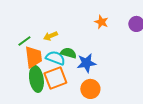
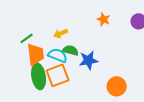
yellow arrow: (50, 36) -> (61, 33), moved
orange circle: (90, 89) -> (117, 86), moved

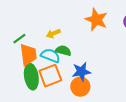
orange star: (104, 19) -> (96, 20), size x1.6
blue star: (89, 60) -> (81, 72), moved
orange circle: (117, 86) -> (80, 87), moved

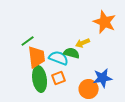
yellow arrow: (53, 34) -> (83, 43), moved
blue star: (81, 72) -> (103, 78), moved
orange square: (50, 76) -> (59, 78), size x0.6

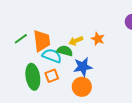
orange star: (105, 22) -> (98, 39), moved, size x0.6
orange trapezoid: (37, 57) -> (42, 41), moved
blue star: (103, 78) -> (83, 67), moved

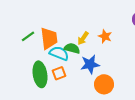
yellow arrow: (76, 41) -> (83, 38), turned -32
orange circle: (82, 87) -> (104, 84), moved

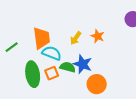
green line: (28, 36) -> (12, 47), moved
green semicircle: (72, 48) -> (68, 67), moved
blue star: (90, 64) -> (83, 64), turned 30

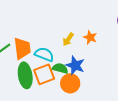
orange trapezoid: (42, 38) -> (22, 48), moved
orange square: (52, 73) -> (44, 74), size x1.5
orange circle: (97, 84) -> (70, 83), moved

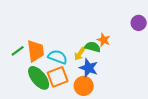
yellow arrow: (68, 39) -> (80, 54), moved
green semicircle: (60, 68) -> (93, 47), moved
green ellipse: (25, 75) -> (39, 78), turned -30

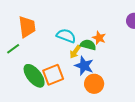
orange trapezoid: (36, 51) -> (27, 27), moved
cyan semicircle: (58, 57) -> (66, 36), moved
orange circle: (84, 86) -> (94, 84), moved

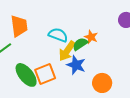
green semicircle: (88, 45) -> (80, 44), turned -49
yellow arrow: (75, 52) -> (67, 51), size x1.5
orange circle: (94, 84) -> (102, 83), moved

